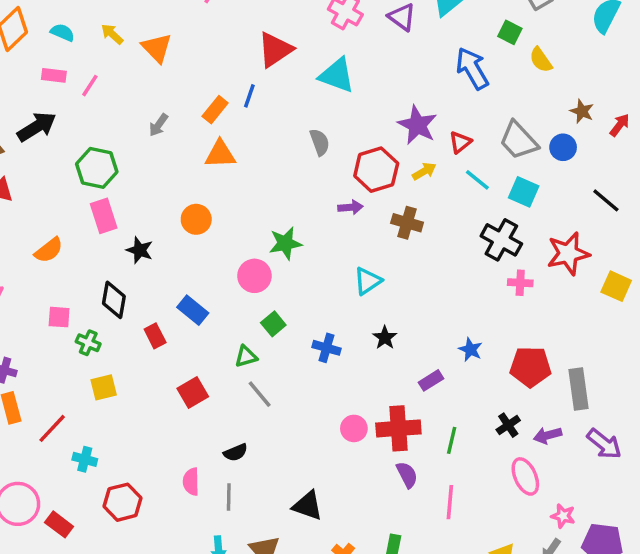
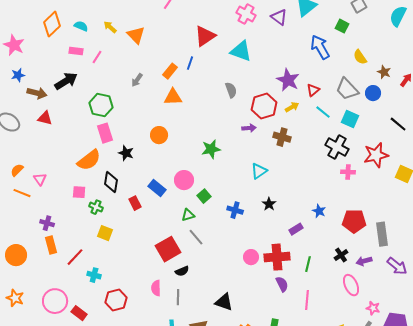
yellow semicircle: (541, 60) -> (360, 57), moved
orange semicircle: (49, 250) -> (89, 160), moved, size x1.4
pink circle: (254, 276) -> (184, 180), moved
yellow square: (104, 387) -> (105, 233), turned 35
red square: (193, 392) -> (168, 249), moved, size x1.4

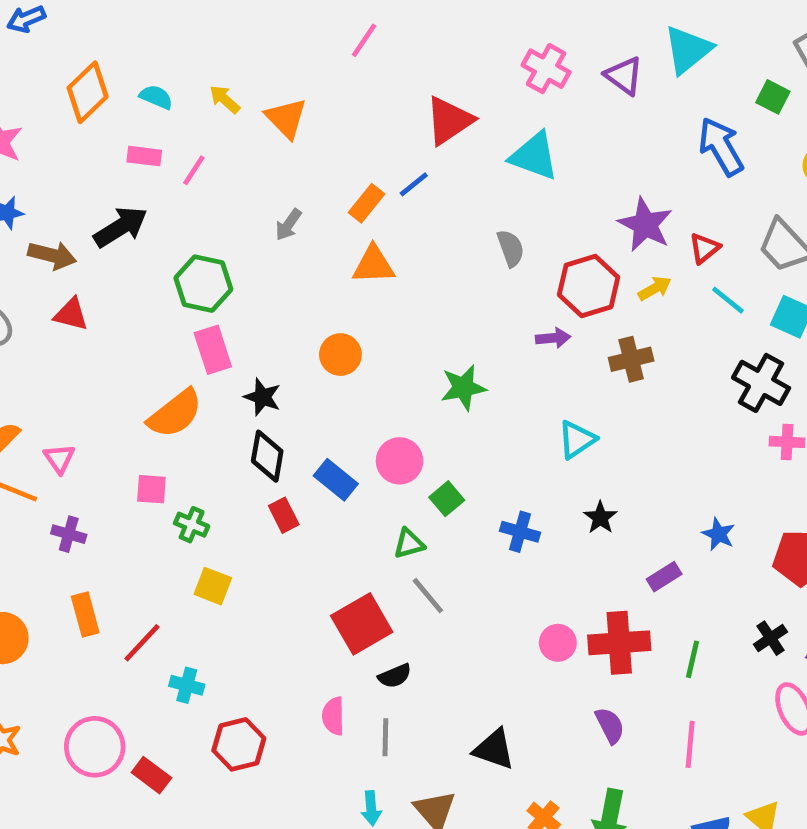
blue line: (190, 63) -> (414, 184), turned 32
brown cross: (282, 137) -> (631, 359), turned -30
black diamond: (111, 182) -> (267, 456), moved
purple cross: (47, 223) -> (69, 534), moved
purple semicircle: (282, 284) -> (610, 726), moved

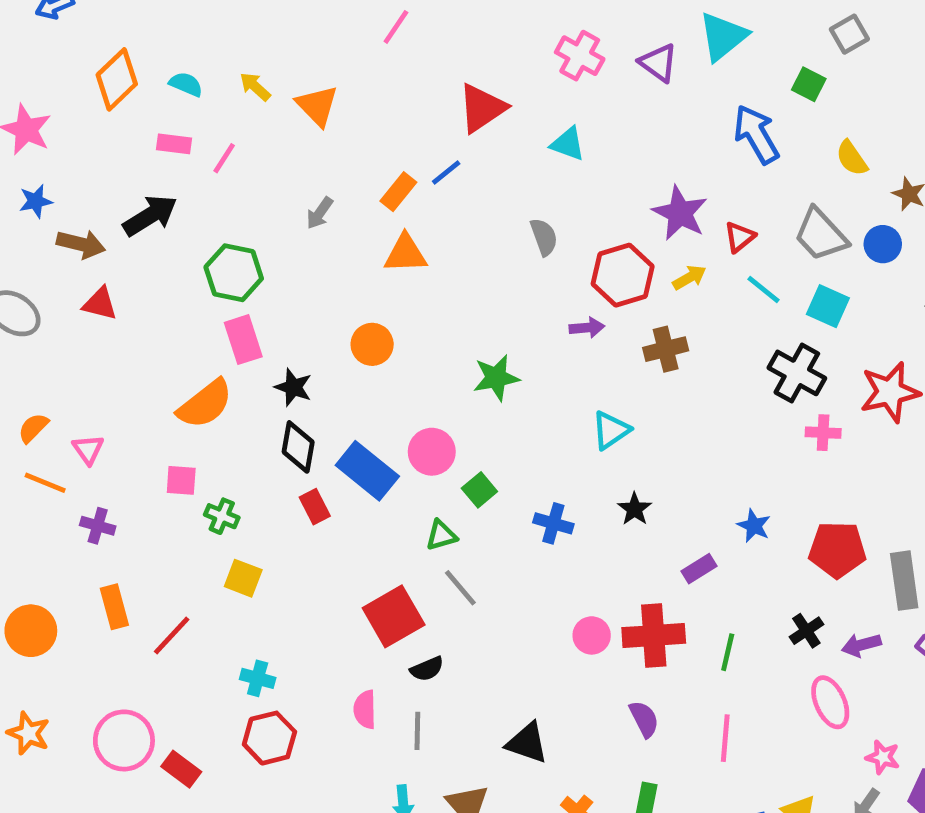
cyan triangle: (534, 156) -> (568, 144), size x0.7
blue rectangle: (336, 480) -> (367, 471), size x1.4
cyan cross: (187, 685) -> (258, 678), moved

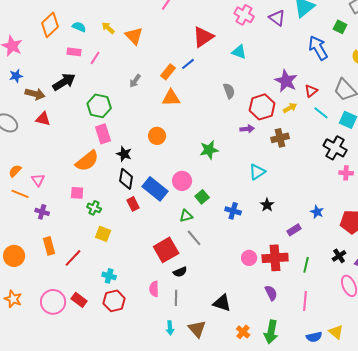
red rectangle: (181, 769) -> (79, 300), moved

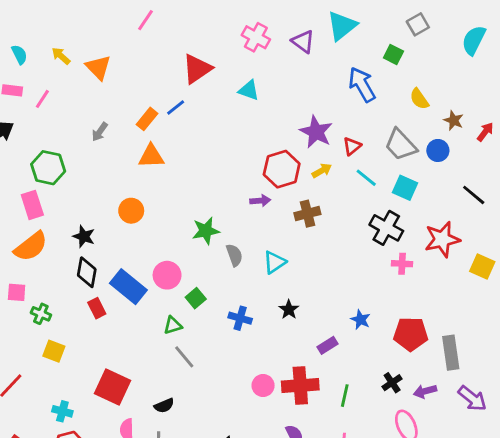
cyan semicircle: (79, 27) -> (19, 54), turned 40
gray semicircle: (229, 91) -> (234, 255), moved
pink rectangle: (103, 134) -> (32, 205), moved
red square: (166, 250) -> (113, 387), moved, turned -35

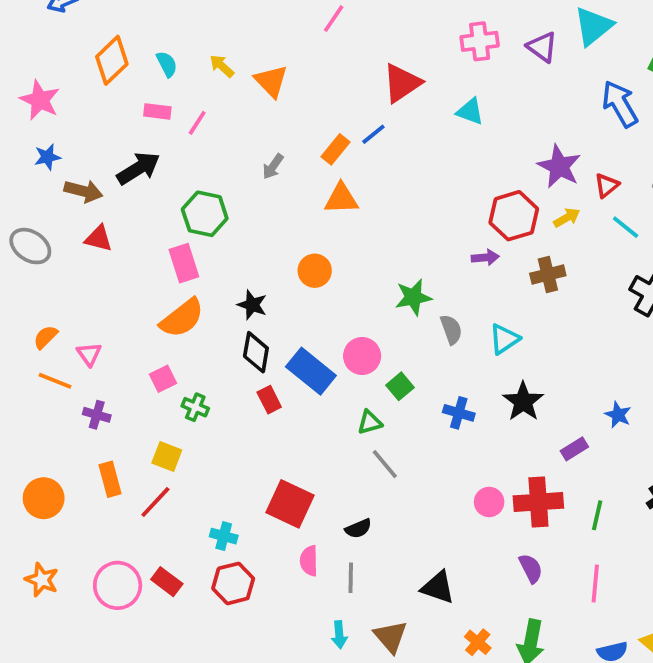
pink cross: (256, 37) -> (480, 41), turned -36
pink square: (17, 292) -> (163, 379), turned -30
black star: (289, 310) -> (523, 402), size x1.5
yellow square: (54, 351) -> (167, 456), moved

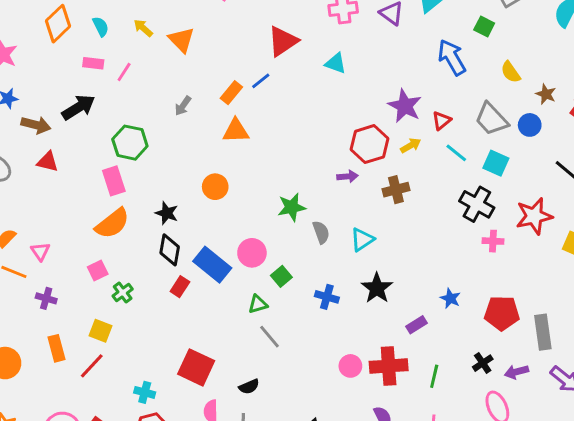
red rectangle: (269, 400) -> (180, 287), turned 60
green cross: (195, 407) -> (123, 293), turned 30

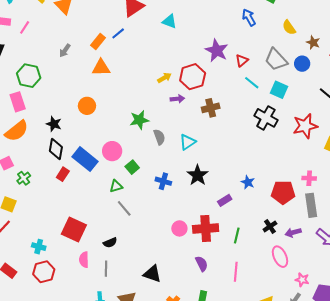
blue arrow: (452, 57) -> (249, 17), size x0.7
yellow arrow: (411, 146) -> (164, 78), moved
pink cross: (493, 241) -> (309, 178), moved

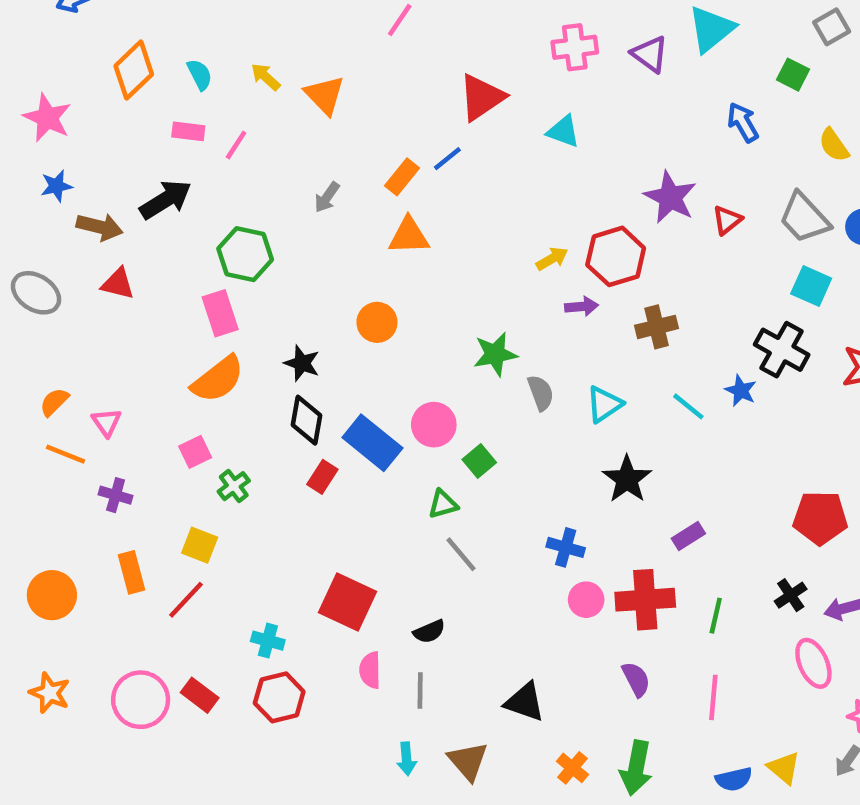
cyan line: (252, 83) -> (688, 406), moved
blue cross: (163, 181) -> (566, 547), moved
blue star: (248, 182) -> (741, 391), moved

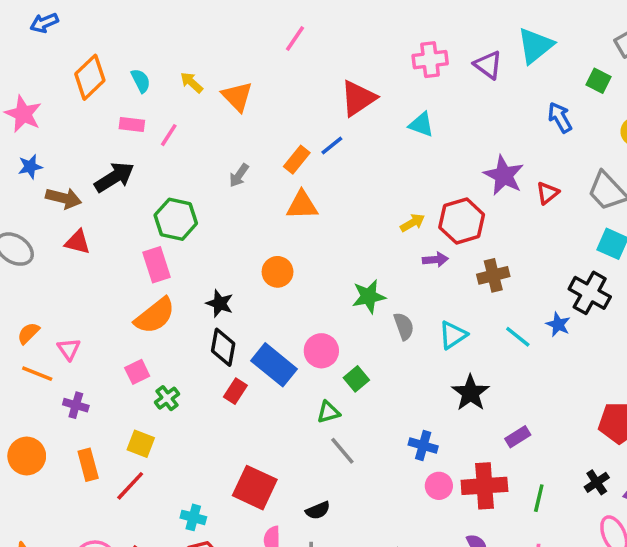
orange circle: (52, 595) -> (27, 456), moved

